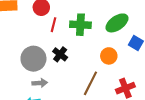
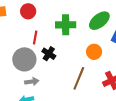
red line: (53, 25) -> (35, 38), moved

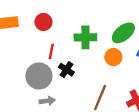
orange circle: (94, 52) -> (113, 57), moved

